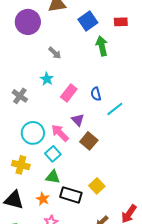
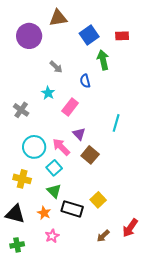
blue semicircle: (96, 94) -> (85, 81), moved
cyan line: (115, 109) -> (116, 123), turned -36
green triangle: (53, 177) -> (54, 191), turned 35

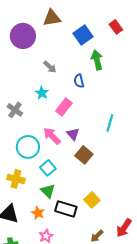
red rectangle: (122, 36) -> (116, 27), moved, turned 56
pink arrow: (61, 147) -> (52, 136), moved

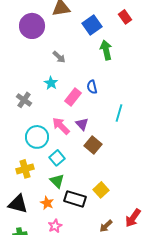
blue semicircle: (79, 81) -> (92, 87), moved
yellow cross: (16, 179) -> (25, 169), turned -30

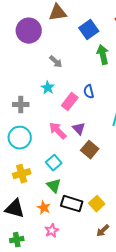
gray cross: (24, 100) -> (21, 105), turned -35
cyan circle: (37, 137) -> (20, 138), moved
yellow square: (101, 190) -> (97, 204), moved

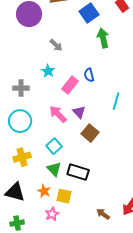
black rectangle: (72, 204) -> (78, 172), moved
yellow square: (97, 204) -> (64, 196), moved, turned -35
brown arrow: (103, 231) -> (103, 214), turned 80

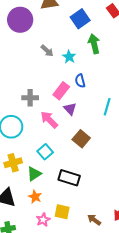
cyan star: (48, 71) -> (69, 57), moved
gray cross: (21, 88) -> (30, 98), moved
purple triangle: (79, 112) -> (70, 109), moved
green triangle: (54, 169) -> (34, 174), moved, turned 42
yellow square: (64, 196) -> (62, 212), moved

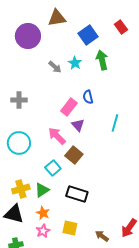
cyan star: (69, 57) -> (75, 63), moved
gray cross: (30, 98) -> (19, 100), moved
brown square: (81, 139) -> (74, 155), moved
yellow cross: (13, 163) -> (21, 189), moved
pink star: (43, 220) -> (43, 231), moved

